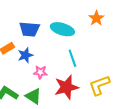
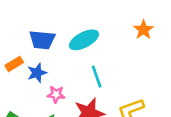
orange star: (96, 18) -> (143, 30), moved
cyan ellipse: (62, 29) -> (84, 40), turned -45

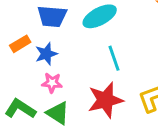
pink star: (56, 94) -> (52, 83), moved

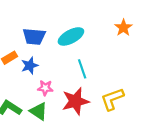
pink star: (52, 83) -> (45, 88), moved

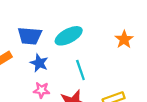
orange star: (123, 28) -> (124, 39), moved
blue star: (30, 66) -> (39, 63), moved, turned -30

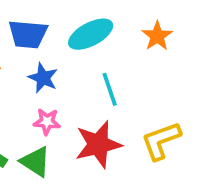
orange star: (124, 39) -> (157, 36), moved

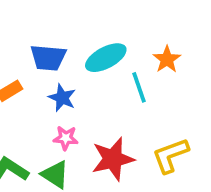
cyan line: (110, 89) -> (139, 87), moved

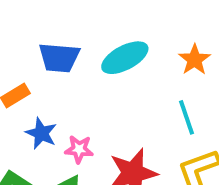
cyan line: (139, 87) -> (187, 117), moved
blue star: (62, 98) -> (41, 133), moved

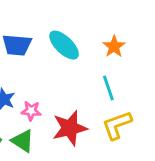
cyan ellipse: (125, 58) -> (64, 45), turned 72

